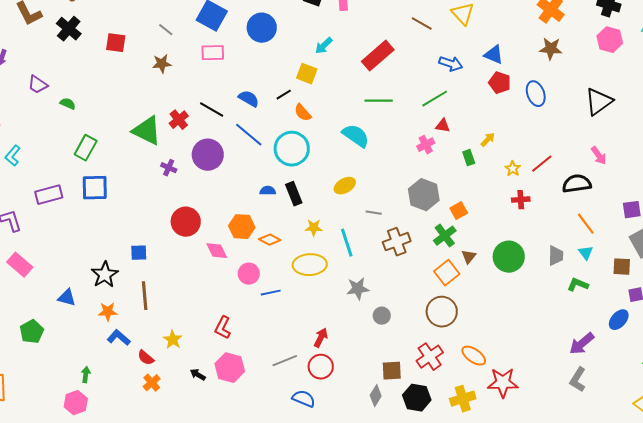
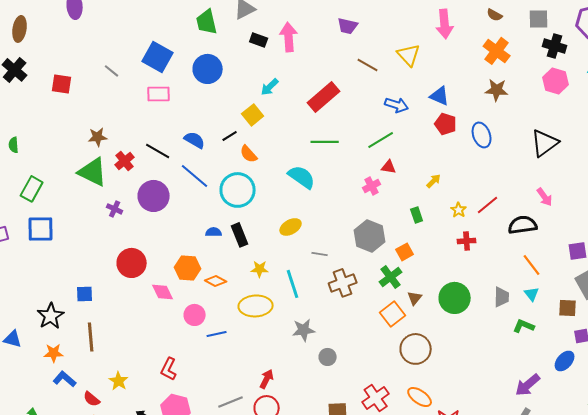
brown star: (162, 64) -> (98, 137), moved
yellow square: (307, 74) -> (253, 115), turned 30
green semicircle: (68, 104) -> (14, 145), turned -119
green rectangle: (469, 158) -> (417, 215), moved
brown circle: (442, 312) -> (416, 349), moved

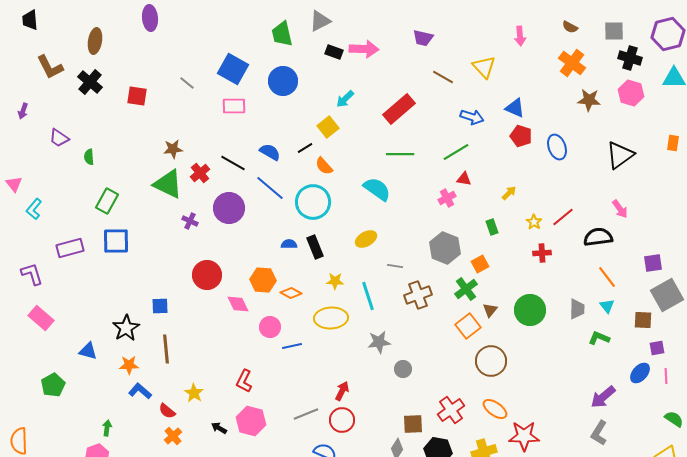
pink arrow: (445, 24) -> (520, 36), size x0.7
pink arrow: (289, 37) -> (364, 49), turned 96
brown star: (497, 90) -> (589, 100), moved

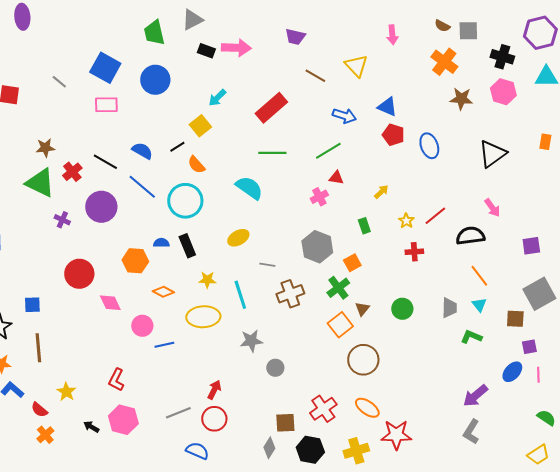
gray square: (614, 31) -> (468, 31), moved
purple square: (653, 263) -> (531, 246), moved
orange hexagon: (263, 280) -> (135, 261), moved
green circle: (530, 310) -> (402, 309), size x0.7

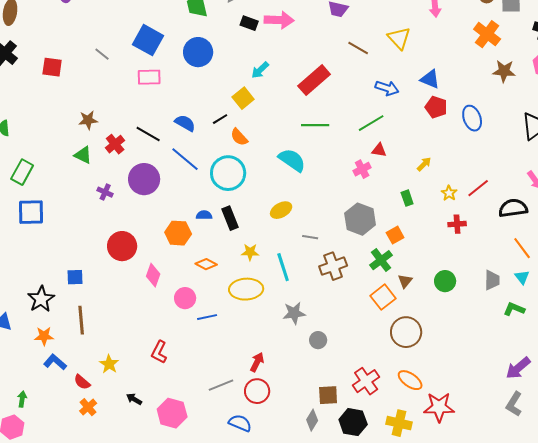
green triangle: (40, 183) -> (83, 155), size x0.6
pink diamond: (110, 303) -> (153, 275), turned 45
pink hexagon: (123, 420) -> (172, 413), moved
yellow cross: (356, 451) -> (399, 423), turned 30

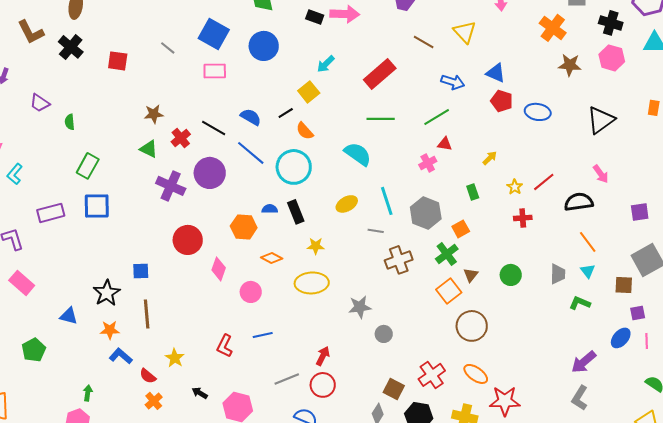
blue ellipse: (472, 118) -> (538, 112), turned -60
purple cross: (105, 192) -> (171, 186), size x1.8
cyan line: (283, 267) -> (387, 201), moved
blue line: (207, 317) -> (263, 335), moved
brown square: (328, 395) -> (394, 389), turned 30

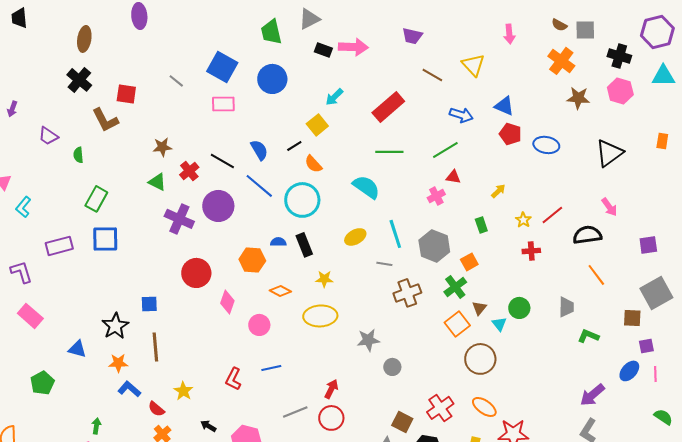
brown L-shape: (31, 32) -> (105, 120), moved
blue semicircle: (251, 117) -> (259, 150), turned 30
cyan triangle: (588, 271) -> (499, 324), moved

